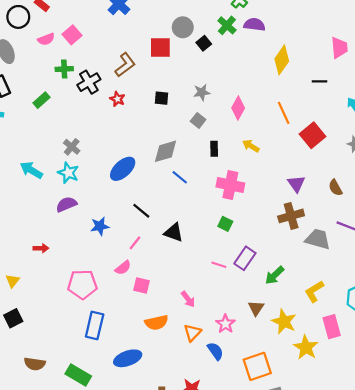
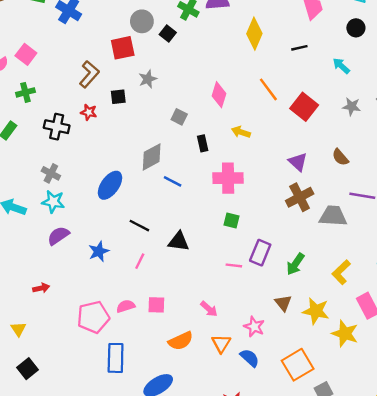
black cross: (89, 82) -> (57, 127), moved, turned -35
gray star: (202, 92) -> (148, 79), moved
black square: (161, 98) -> (118, 97), moved
pink semicircle: (123, 268) -> (126, 306), moved, turned -147

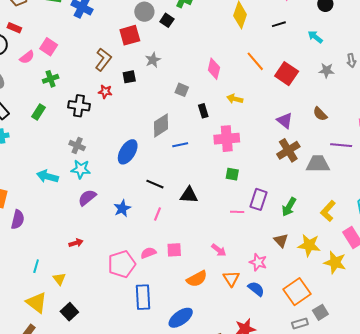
blue line: (173, 181) -> (180, 145), turned -35

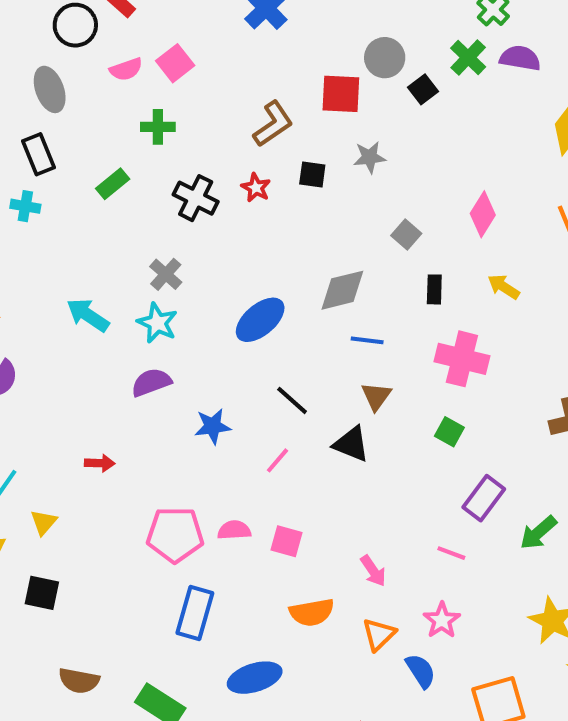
pink line: (237, 212) -> (451, 553), moved
brown triangle: (281, 240) -> (376, 396), moved
black square: (69, 312) -> (42, 593), turned 36

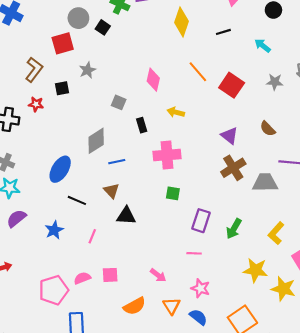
brown triangle: (376, 396) -> (111, 191), moved
black line: (292, 400) -> (77, 200), moved

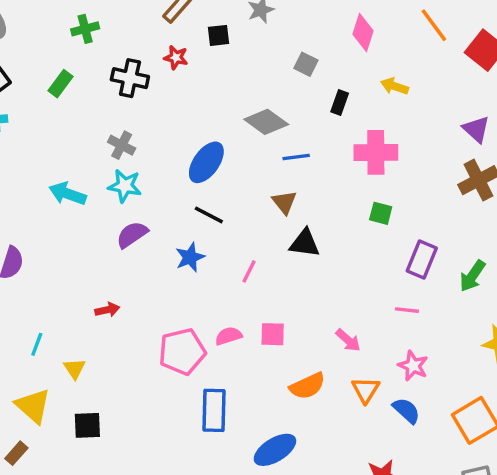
black rectangle: (142, 125) -> (340, 102), turned 32
gray diamond: (96, 141) -> (266, 122), turned 64
black line: (77, 200) -> (209, 215), moved

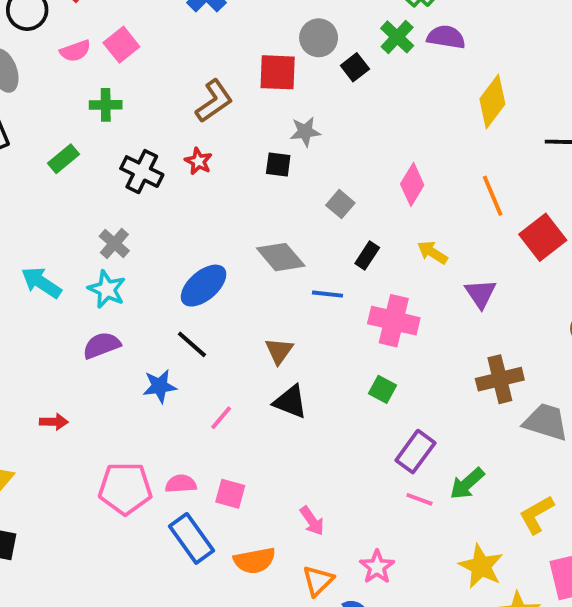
black square: (218, 35) -> (278, 164), moved
purple triangle: (476, 129) -> (481, 294), moved
blue line: (296, 157) -> (328, 294), moved
pink line: (407, 310) -> (419, 499), moved
blue rectangle: (214, 410) -> (192, 538), moved, turned -51

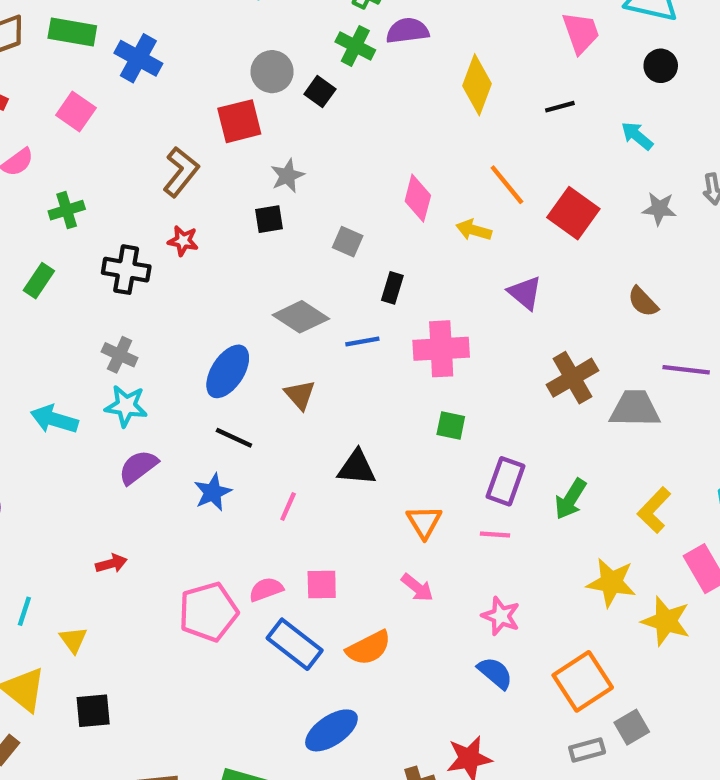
pink square: (121, 45) -> (76, 112), moved
yellow arrow: (432, 252) -> (474, 230), moved
brown triangle: (279, 351) -> (300, 395), moved
pink line: (419, 499) -> (495, 535), moved
orange triangle: (318, 581) -> (424, 522), moved

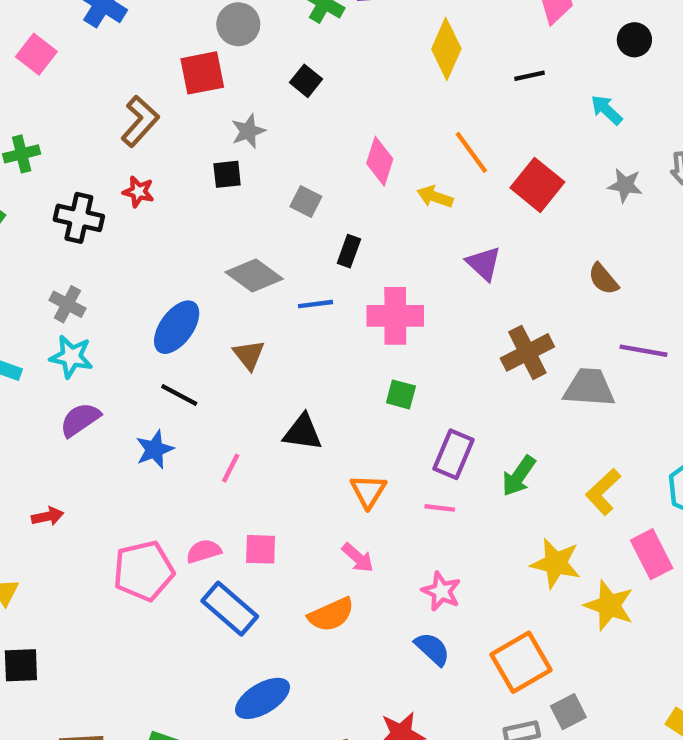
black square: (320, 92) -> (306, 81), moved
orange semicircle: (369, 648) -> (331, 615), moved

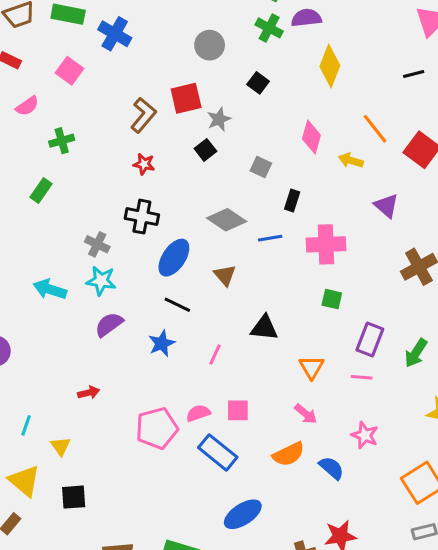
yellow diamond: (446, 49) -> (330, 66), moved
red square: (202, 73) -> (186, 98), moved
black square: (227, 174) -> (205, 150), turned -30
black cross: (79, 218) -> (142, 217), moved
blue semicircle: (432, 649) -> (331, 468), moved

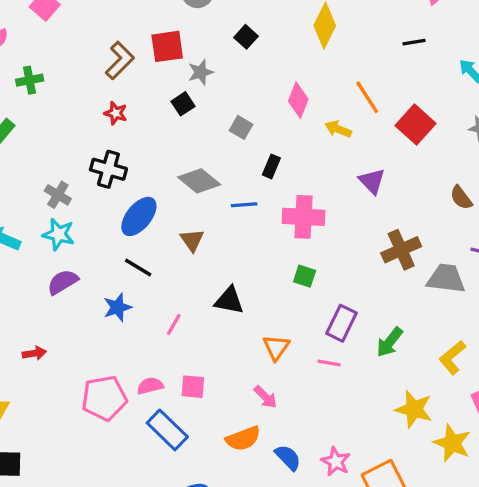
pink star: (365, 435) -> (336, 462), moved

